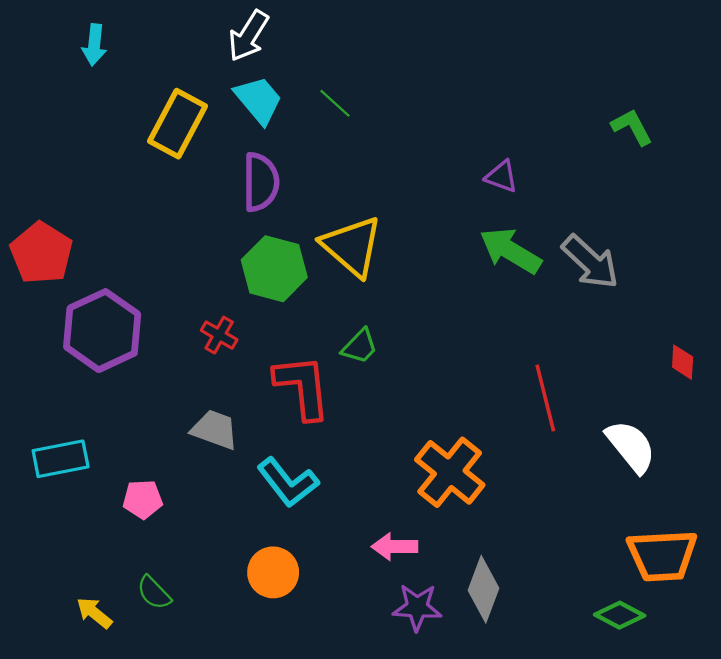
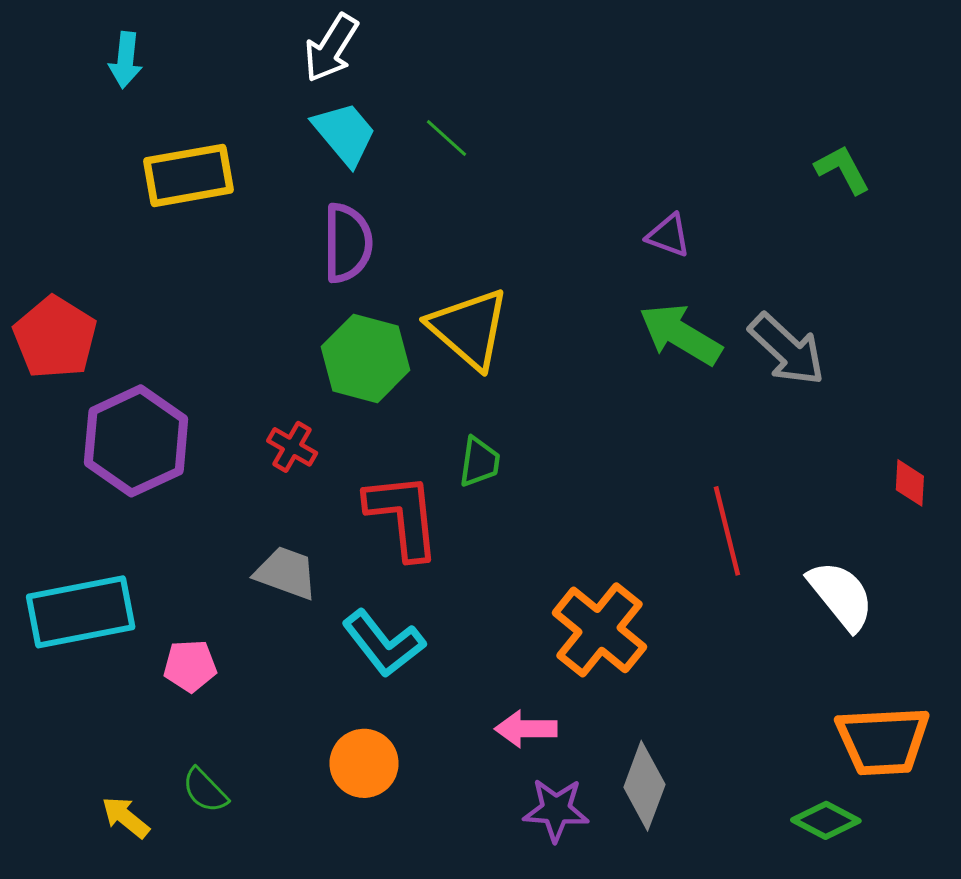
yellow rectangle: (178, 124) -> (189, 175), moved, turned 52
green trapezoid: (360, 346) -> (479, 462), turned -36
cyan rectangle: (61, 459) -> (81, 612), size x1.4

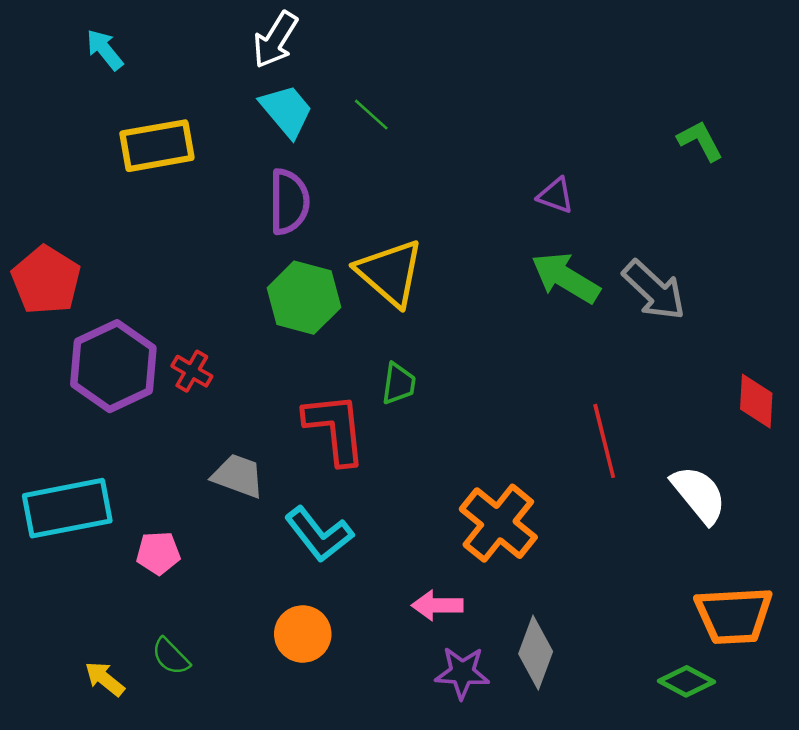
cyan arrow: (126, 60) -> (105, 50), turned 135
red cross: (292, 447) -> (192, 371), moved
red diamond: (910, 483) -> (756, 401), size x1.4

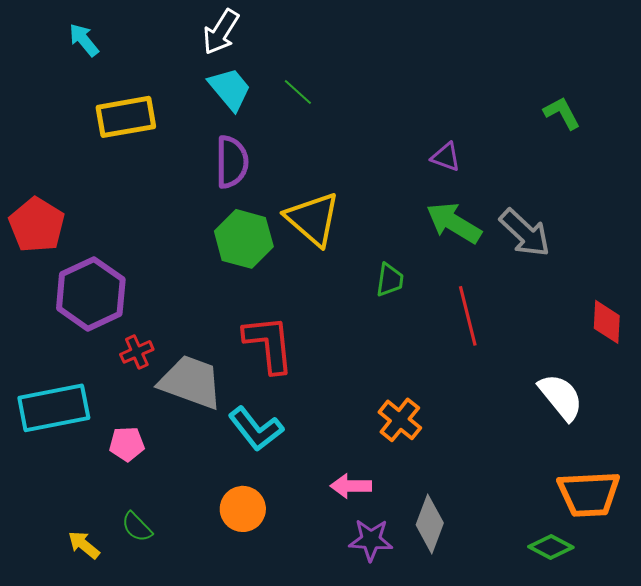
red cross: (192, 371) -> (137, 352), moved, turned 36
green trapezoid: (399, 384) -> (390, 280), moved
red line: (604, 441) -> (468, 316), moved
gray trapezoid: (238, 476) -> (191, 382), size x1.5
orange cross: (498, 523) -> (400, 420), size x0.7

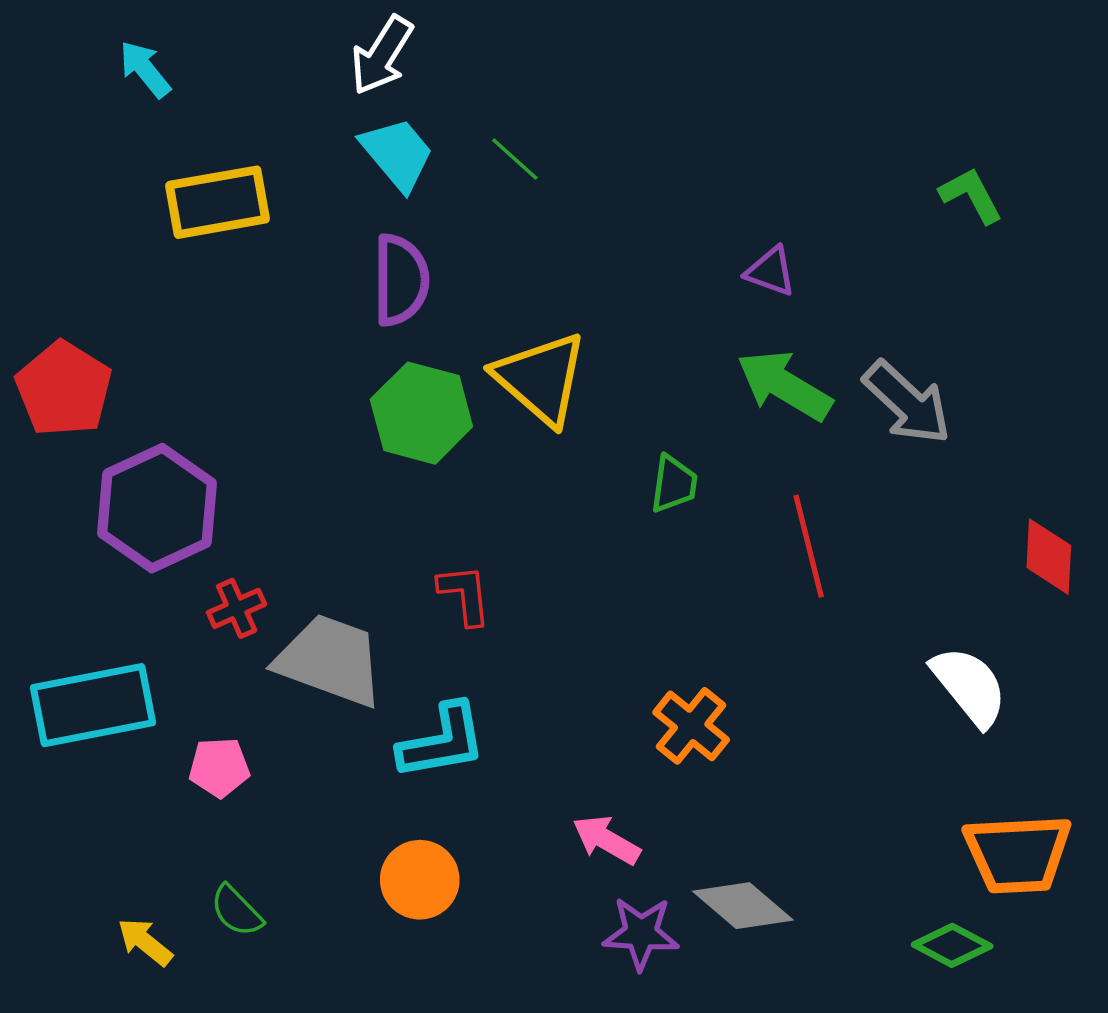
red L-shape: (269, 344) -> (465, 595), size x0.6
cyan L-shape: (256, 429) -> (442, 741), turned -62
pink arrow: (351, 486) -> (606, 840), turned 30
gray diamond: (430, 524) -> (743, 906), turned -70

